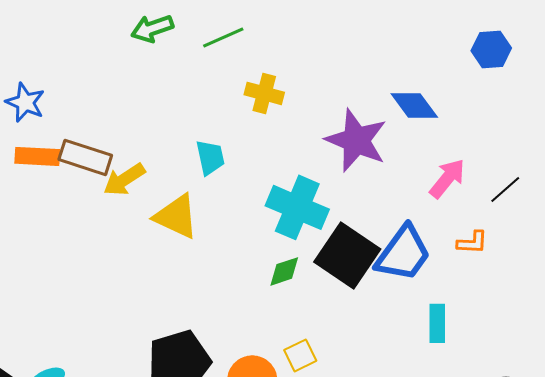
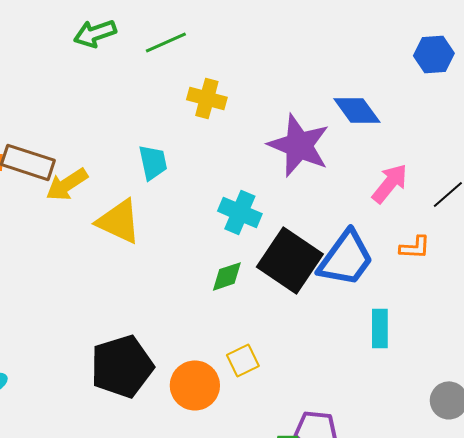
cyan cross: (297, 207) -> (240, 212), size x0.7

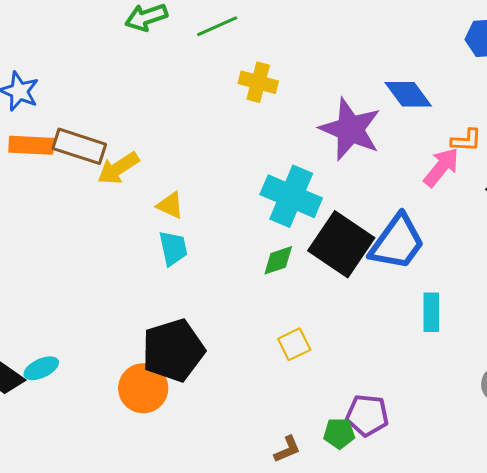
cyan trapezoid: (153, 162) -> (173, 248), moved
cyan cross: (240, 212) -> (291, 196), size x1.4
yellow triangle: (119, 221) -> (170, 205), size x0.6
orange L-shape: (415, 247) -> (466, 140), moved
orange circle: (195, 385) -> (143, 388), moved

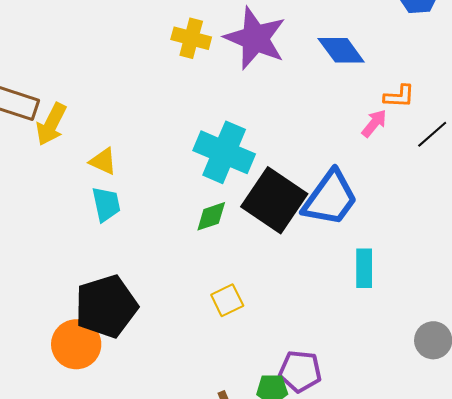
purple star: (350, 129) -> (255, 38), moved
pink arrow: (441, 167) -> (374, 123), size x0.7
yellow arrow: (118, 168) -> (51, 124), turned -30

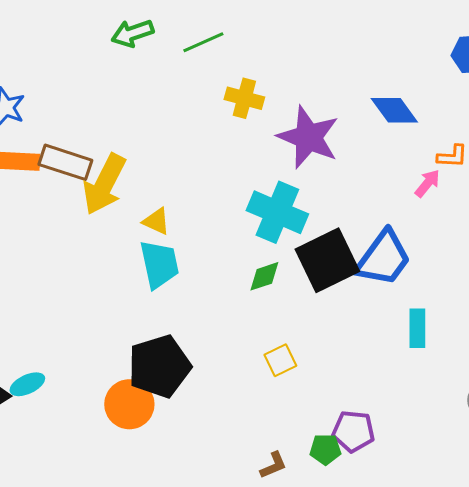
purple star: (255, 38) -> (308, 137), moved
yellow arrow: (51, 124) -> (104, 184), size x1.4
black square: (274, 200) -> (327, 260), turned 30
cyan trapezoid: (106, 204) -> (159, 264), size x1.4

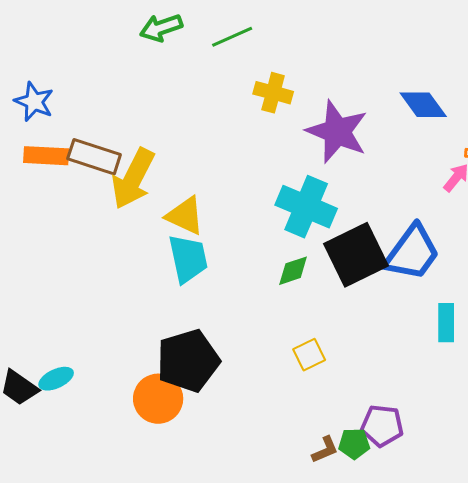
yellow triangle: (156, 221) -> (185, 216), size x1.4
brown L-shape: (273, 465) -> (325, 450), moved

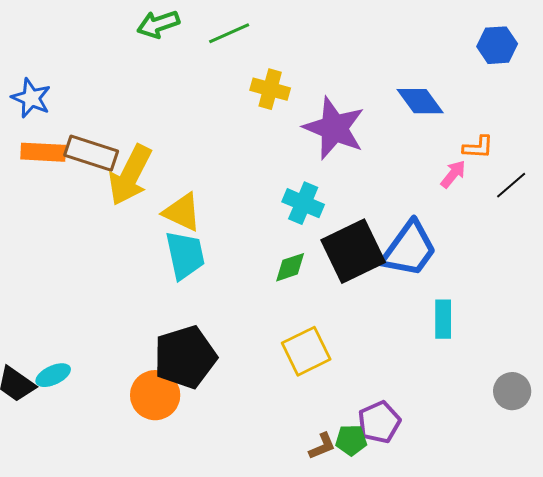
cyan cross: (306, 207) -> (303, 203), size x0.7
yellow square: (309, 355) -> (306, 351), size x1.5
purple pentagon: (382, 426) -> (379, 422), turned -30

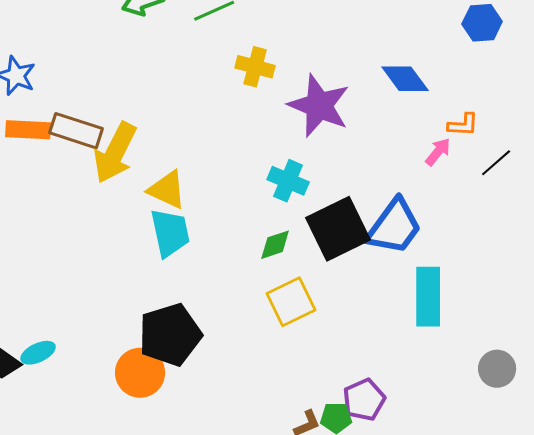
cyan rectangle: (443, 319) -> (428, 297), size x1.5
yellow square: (306, 351) -> (291, 302), moved

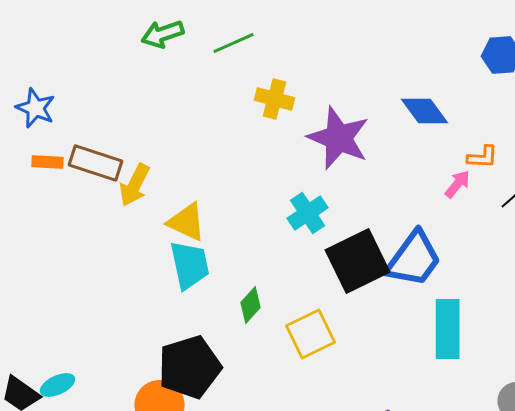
orange rectangle: (28, 130) -> (48, 162), size x0.7
yellow arrow: (115, 153) -> (135, 185), size x0.7
cyan cross: (288, 181) -> (308, 213), turned 33
green diamond: (275, 245) -> (251, 305), moved, turned -30

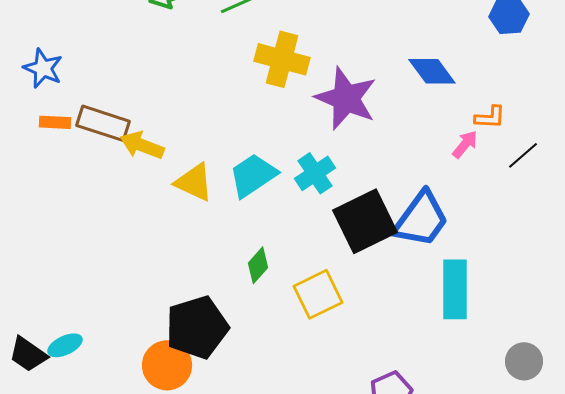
yellow cross: (275, 99) -> (282, 59), size x1.4
yellow arrow: (135, 185) -> (142, 145), turned 84
cyan trapezoid: (190, 265) -> (253, 175), moved, turned -112

